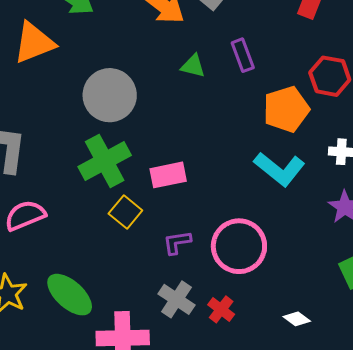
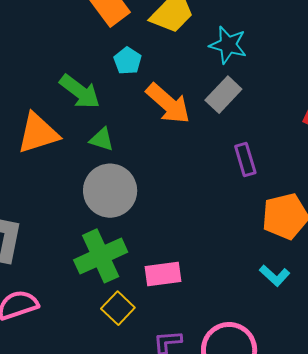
green triangle: (193, 66) -> (102, 139), moved
cyan L-shape: (280, 169) -> (275, 275), size x0.6

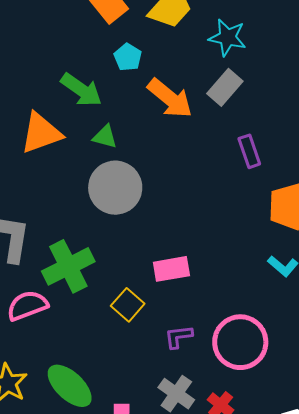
green cross: (101, 256) -> (68, 266), moved

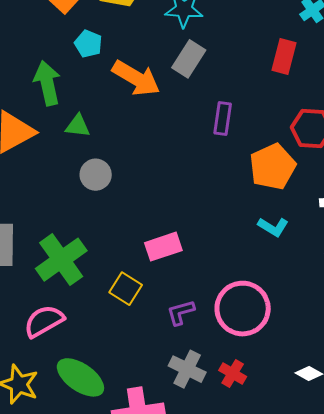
green arrow: (81, 90) -> (47, 83), turned -129
purple rectangle: (249, 151) -> (223, 118), turned 36
gray circle: (115, 188) -> (96, 175), size x0.6
pink semicircle: (27, 305) -> (44, 321), moved

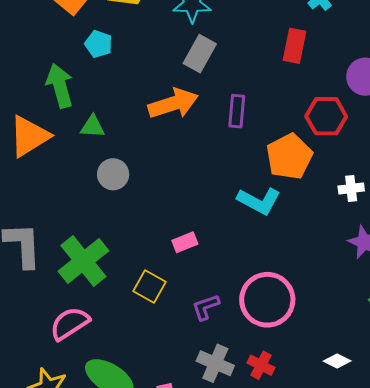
orange arrow: (136, 78) -> (173, 104), moved, turned -45
cyan L-shape: (273, 227) -> (259, 201), moved, size x1.4
pink rectangle: (163, 247) -> (185, 242), size x0.7

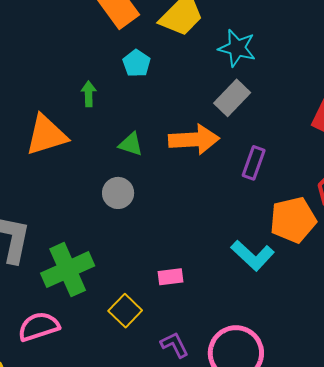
green arrow: (60, 86) -> (89, 94), size x0.6
green triangle: (93, 127) -> (131, 144), moved
purple L-shape: (206, 307) -> (174, 345), turned 68

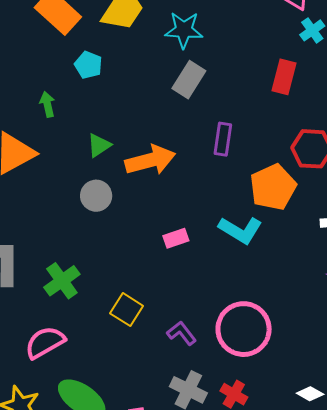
orange arrow: (194, 140) -> (150, 160), moved
green triangle: (131, 144) -> (99, 145), turned -40
green cross: (68, 270) -> (62, 281), size x0.7
pink rectangle: (170, 277) -> (176, 238), moved

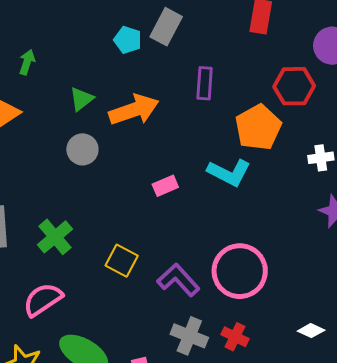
cyan pentagon: (88, 65) -> (128, 40), moved
green arrow: (47, 104) -> (27, 62), turned 35
purple L-shape: (182, 333) -> (178, 280), size x1.4

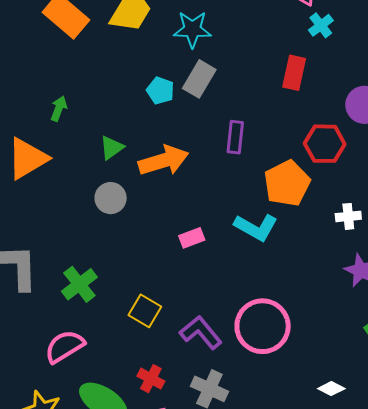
red cross: (235, 337) -> (151, 379), moved

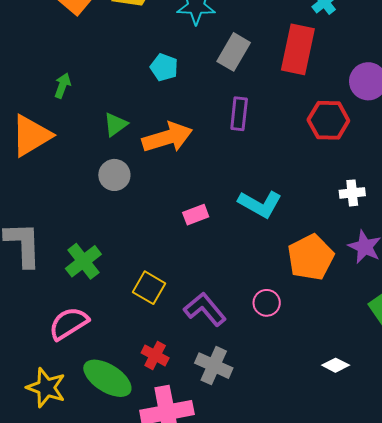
red rectangle: (294, 73) -> (298, 49), size x1.4
gray rectangle: (199, 79) -> (234, 52), moved
orange pentagon: (287, 183) -> (311, 257), moved
pink circle: (263, 326) -> (267, 303), size x0.5

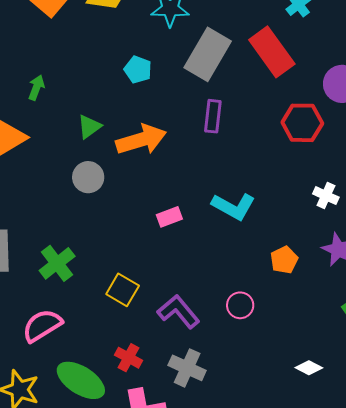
red rectangle: (298, 49) -> (272, 52), turned -48
gray rectangle: (234, 52) -> (208, 54), size x1.4
white cross: (352, 193) -> (326, 196), turned 30
orange pentagon: (311, 257) -> (284, 260), size x0.6

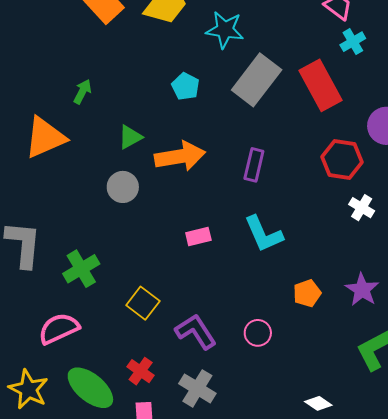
purple rectangle: (213, 116) -> (254, 165), moved
white cross: (326, 196) -> (362, 208), moved
cyan L-shape: (234, 206) -> (263, 234), turned 30

